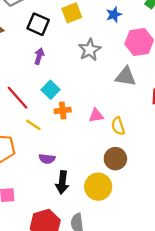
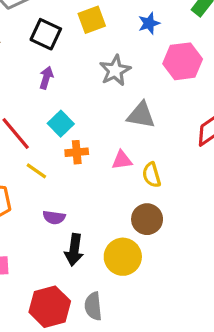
gray triangle: (126, 76) -> (141, 115), moved

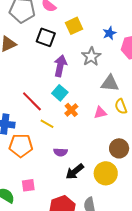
blue star: (149, 23) -> (109, 33), moved
purple arrow: (46, 78) -> (60, 66), moved, size x1.5
orange cross: (77, 152) -> (71, 110), turned -32
yellow semicircle: (152, 175) -> (121, 106), moved
black arrow: (74, 250) -> (75, 172), turned 48

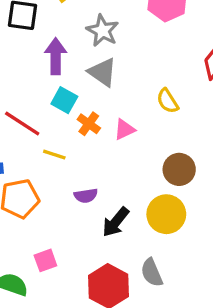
gray triangle: (110, 83) -> (103, 72), moved, turned 42
pink triangle: (100, 113) -> (124, 129), moved

